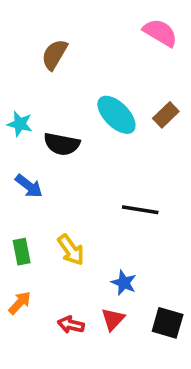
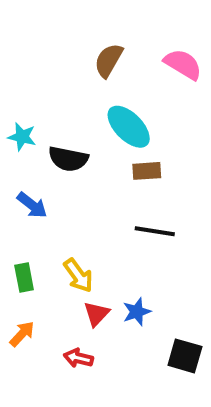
pink semicircle: (160, 33) -> (183, 64), moved
brown semicircle: (54, 55) -> (109, 60), moved
brown rectangle: (166, 115) -> (147, 171), moved, turned 40
blue star: (124, 283) -> (137, 312), turned 30
red triangle: (113, 319) -> (96, 314), moved

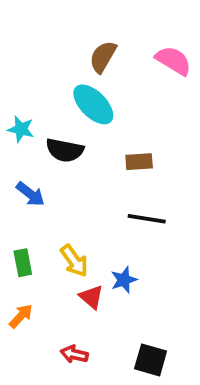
cyan ellipse: (129, 127) -> (93, 104), moved
blue star: (137, 312) -> (124, 280), moved
red triangle: (96, 314) -> (91, 297), turned -32
black square: (185, 356) -> (151, 360), moved
red arrow: (78, 358) -> (74, 354), moved

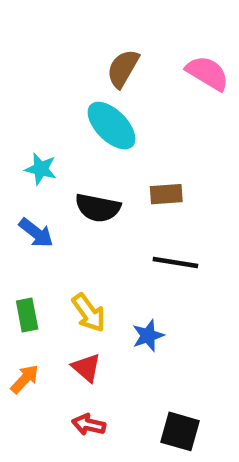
cyan star: (21, 129) -> (41, 169), moved
black semicircle: (65, 150) -> (98, 208), moved
red triangle: (91, 297) -> (86, 368), moved

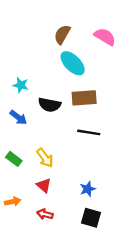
cyan ellipse: (112, 126) -> (73, 63), moved
brown rectangle: (166, 194) -> (84, 98), size x1.5
green rectangle: (27, 315) -> (14, 159), turned -42
blue star: (148, 336) -> (88, 189), moved
orange arrow: (25, 379) -> (13, 202), moved, turned 35

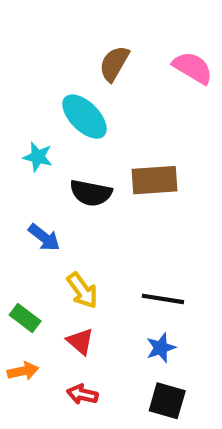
cyan ellipse: (73, 63) -> (84, 117), moved
blue arrow: (18, 117) -> (44, 237), moved
black line: (89, 132) -> (163, 299), moved
green rectangle: (14, 159) -> (25, 318), moved

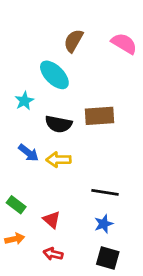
cyan star: (38, 157) -> (24, 101), turned 30
yellow arrow: (82, 290) -> (59, 160), moved, turned 125

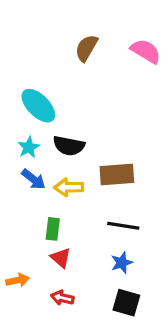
cyan ellipse: (54, 75) -> (38, 106), moved
cyan star: (24, 101) -> (29, 147), moved
brown rectangle: (100, 116) -> (117, 175), moved
green rectangle: (16, 205) -> (53, 229), moved, turned 60

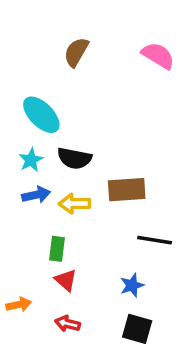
brown semicircle: (86, 48) -> (76, 52), moved
blue arrow: (34, 179) -> (36, 195), turned -50
black line: (123, 226) -> (155, 240), moved

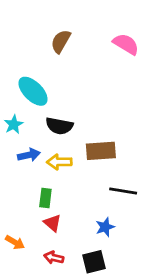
cyan star: (31, 160) -> (14, 124), moved
orange arrow: (19, 305) -> (15, 242), turned 42
black square: (137, 329) -> (94, 262), moved, turned -30

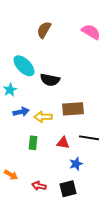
black semicircle: (59, 126) -> (50, 80), moved
red triangle: (52, 223) -> (63, 143), moved, turned -32

